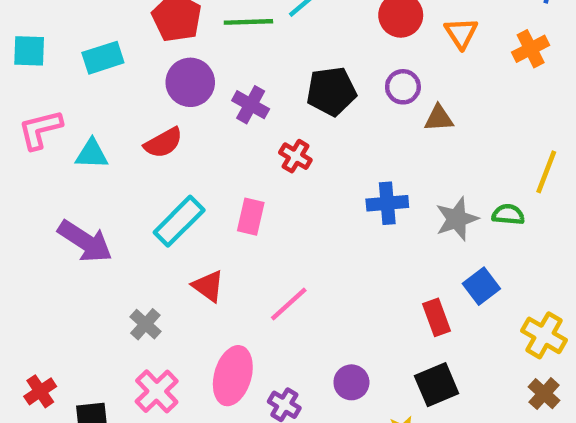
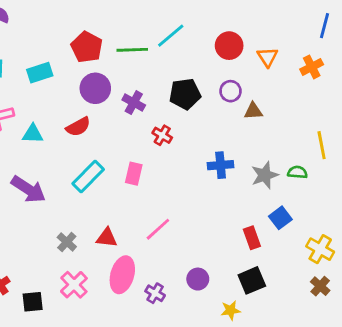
yellow line: (546, 172) -> (322, 145), turned -32
red triangle: (208, 286) -> (107, 238), moved, turned -30

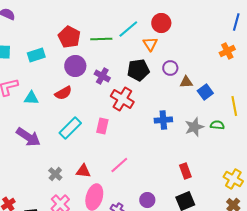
red circle: (229, 46) -> (161, 23), moved
orange triangle: (268, 57) -> (150, 44), moved
red cross: (162, 135) -> (122, 99), size x1.6
blue square: (280, 218) -> (205, 92), moved

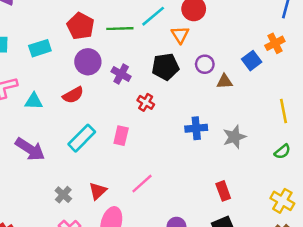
blue square: (205, 92) -> (252, 61), moved
red cross: (122, 99) -> (146, 102), size x0.6
green semicircle: (217, 125) -> (282, 152), moved, turned 136
red triangle: (83, 171) -> (98, 191), turned -49

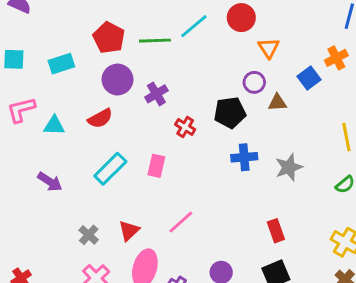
orange triangle: (180, 35) -> (269, 48), moved
black pentagon: (165, 67) -> (230, 113), moved
purple cross: (121, 74) -> (156, 94), turned 30
purple arrow: (30, 149) -> (50, 182), size x0.7

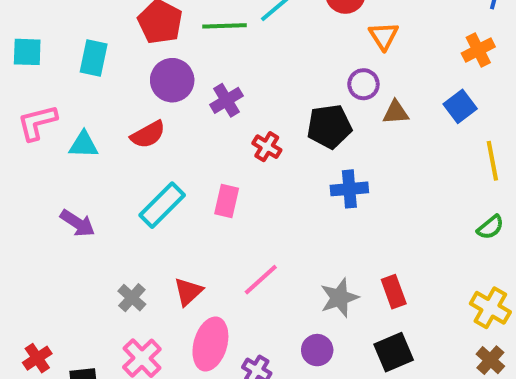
cyan rectangle: (61, 64) -> (94, 58), turned -60
blue square: (309, 78) -> (460, 106), moved
gray star: (289, 167) -> (339, 298), moved

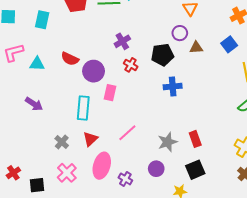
purple circle: (172, 80) -> (94, 71), moved
purple cross: (227, 100) -> (122, 41), moved
red semicircle: (148, 135) -> (70, 59), turned 54
cyan rectangle: (162, 205) -> (83, 108), moved, turned -40

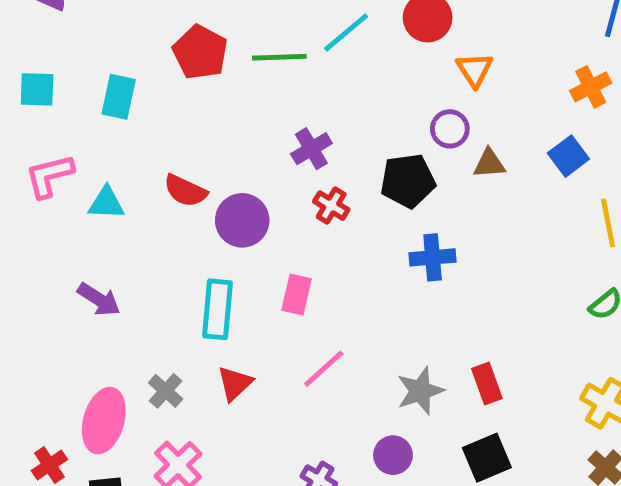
pink rectangle: (110, 93) -> (297, 294), moved
pink ellipse: (102, 166) -> (104, 421), moved

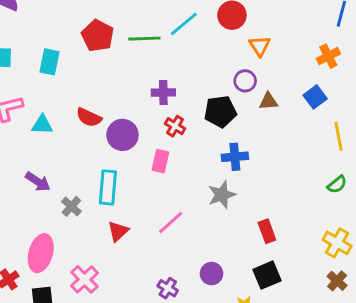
purple cross: (311, 149) -> (163, 93), turned 30
pink rectangle: (297, 294) -> (160, 161), moved
gray cross: (166, 391) -> (71, 206), moved
gray star: (420, 391) -> (222, 195), moved

